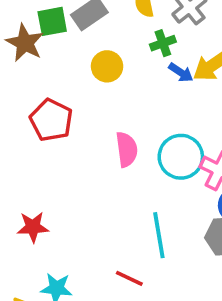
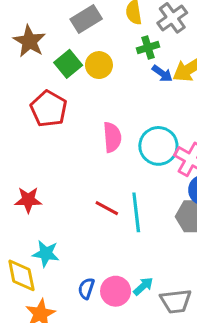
green square: (52, 21) -> (68, 64), moved, turned -32
red line: (129, 278) -> (107, 208), moved

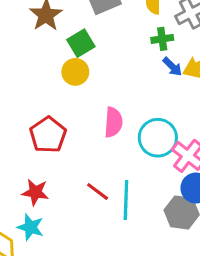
yellow circle: (99, 65) -> (75, 72), moved
red pentagon: (49, 109) -> (48, 135), moved
red star: (28, 200) -> (35, 192), moved

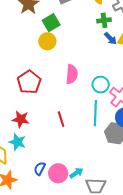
cyan circle: (158, 138) -> (101, 85), size x0.7
red line: (98, 191) -> (61, 119), turned 35
cyan line: (126, 200) -> (95, 113), moved

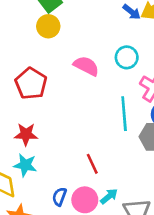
pink semicircle: (72, 74) -> (86, 66), turned -60
cyan circle: (101, 85) -> (127, 57), moved
red line: (61, 119) -> (92, 164), moved

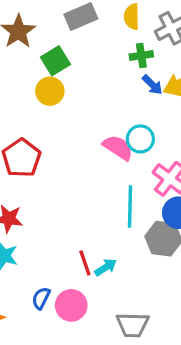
pink semicircle: (86, 66) -> (118, 148), moved
cyan arrow: (109, 196) -> (106, 267), moved

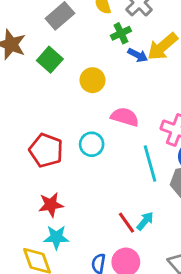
yellow circle: (50, 91) -> (92, 80), moved
cyan circle: (140, 139) -> (92, 144), moved

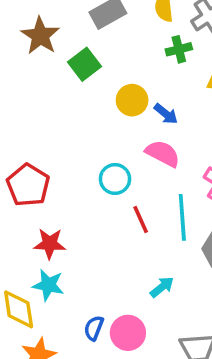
blue arrow: (138, 55) -> (166, 114), moved
red pentagon: (46, 150) -> (28, 185), moved
red line: (127, 223) -> (141, 220), moved

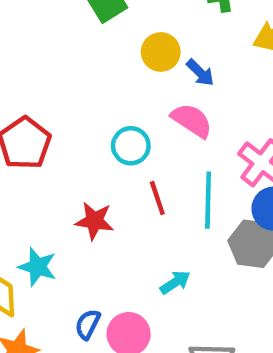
red star: (50, 244) -> (94, 221), moved

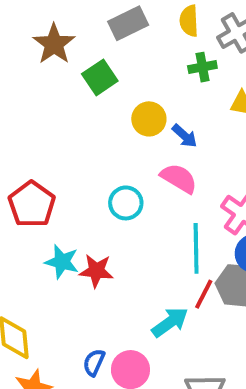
red line: (157, 198) -> (204, 294), moved, turned 48
cyan star: (37, 267) -> (62, 262), moved
cyan arrow: (175, 282) -> (170, 322), size x1.4

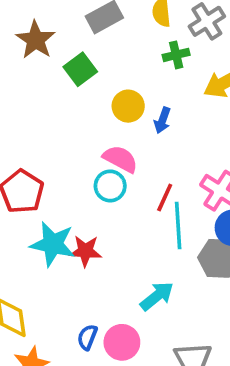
blue arrow: (185, 136) -> (162, 120), turned 70
pink semicircle: (179, 178) -> (120, 159), moved
cyan star: (62, 262) -> (53, 244), size x1.4
red line: (204, 294) -> (165, 197), moved

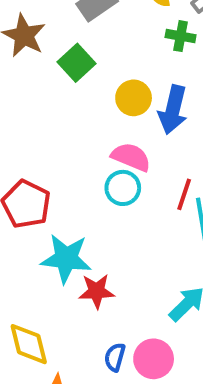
green cross: (176, 55) -> (181, 36), turned 30
blue arrow: (162, 120) -> (173, 110), size x1.6
red star: (85, 251) -> (97, 291), moved

